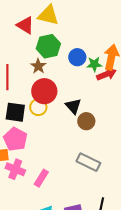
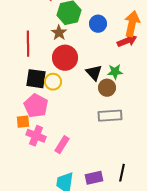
green star: (94, 64) -> (115, 72), moved
yellow circle: (38, 107) -> (53, 82), moved
gray rectangle: (88, 162) -> (110, 116), moved, turned -30

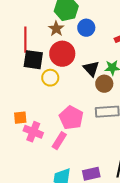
blue circle: (98, 24) -> (86, 28), moved
black square: (36, 79) -> (33, 60), moved
pink pentagon: (36, 106) -> (71, 118), moved

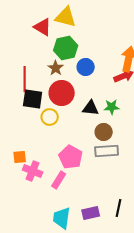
black triangle: (91, 69) -> (91, 108), turned -42
brown circle: (104, 84) -> (104, 132), moved

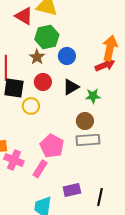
red circle: (62, 93) -> (43, 82), size x0.7
black triangle: (91, 108) -> (71, 87), moved, turned -36
purple rectangle: (91, 213) -> (72, 190), moved

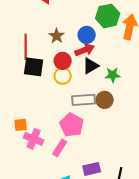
green hexagon: (47, 37) -> (108, 16), moved
red arrow: (105, 65) -> (85, 50), moved
yellow circle: (31, 106) -> (63, 76), moved
gray rectangle: (88, 140) -> (84, 100), moved

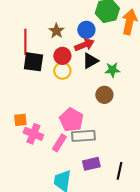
gray rectangle: (84, 100) -> (83, 136), moved

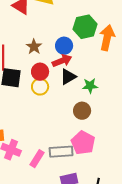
pink pentagon: (71, 120) -> (83, 143), moved

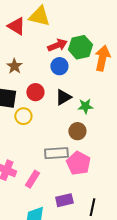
brown star: (34, 47) -> (14, 66), moved
red arrow: (62, 61) -> (57, 45), moved
yellow circle: (40, 87) -> (23, 116), moved
gray rectangle: (61, 152) -> (56, 153), moved

